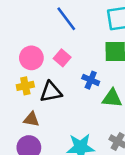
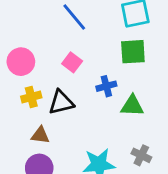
pink circle: (31, 58) -> (21, 62), moved
blue cross: (91, 80) -> (106, 86), turned -35

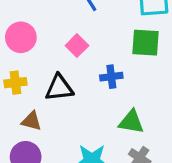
yellow cross: (31, 97) -> (15, 83), moved
green triangle: (132, 106) -> (131, 122), moved

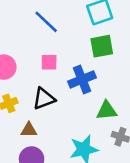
pink square: (77, 46) -> (49, 62), turned -30
blue cross: (111, 77) -> (82, 79), size x1.5

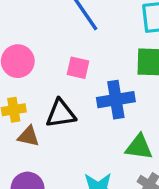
brown triangle: (29, 130) -> (28, 136), moved

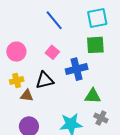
pink square: (78, 68) -> (52, 52), turned 32

